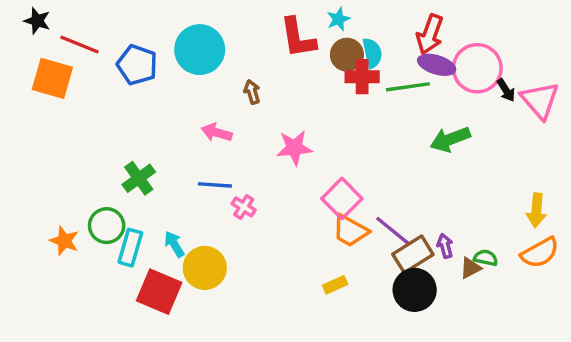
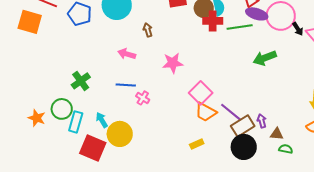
green semicircle: (486, 258) -> (286, 149), moved
brown triangle: (470, 268) -> (277, 134), turned 32

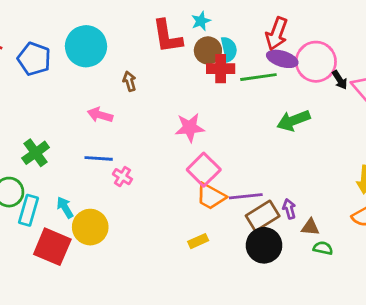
pink star: (173, 63) -> (190, 128), moved
purple line: (231, 112) -> (246, 196), turned -45

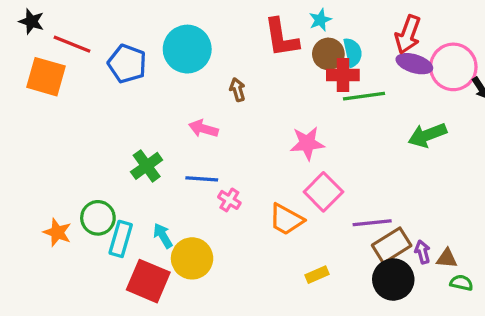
green line: (258, 77) -> (364, 96), moved
green cross: (36, 153) -> (147, 166), moved
orange trapezoid: (211, 196) -> (286, 219), moved
purple arrow: (289, 209) -> (422, 252), moved

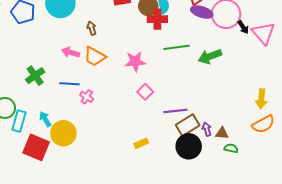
green line: (364, 96) -> (177, 47), moved
pink square: (323, 192) -> (145, 92), size x0.7
orange trapezoid: (286, 219) -> (95, 56), moved

